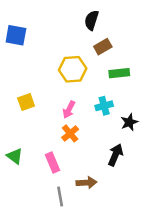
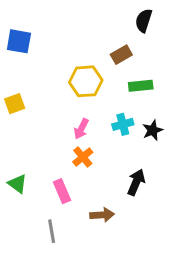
black semicircle: (92, 20) -> (144, 20), moved
yellow square: (26, 102) -> (15, 104), moved
black star: (129, 122) -> (153, 130), moved
gray line: (60, 196) -> (52, 231), moved

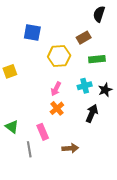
blue square: (19, 41) -> (32, 32), moved
black arrow: (136, 182) -> (92, 113), moved
gray line: (52, 231) -> (29, 149), moved

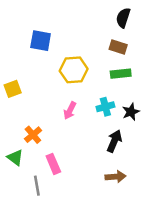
brown rectangle: (84, 38) -> (118, 47), moved, turned 48
orange cross: (57, 108) -> (33, 135), moved
brown arrow: (70, 148) -> (116, 177), moved

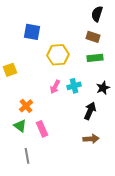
cyan cross: (105, 107) -> (74, 86), moved
green triangle: (15, 158) -> (20, 126), moved
gray line: (37, 186) -> (27, 156), moved

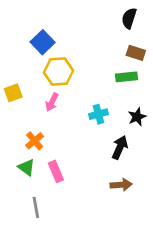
blue square: (32, 32) -> (43, 42), turned 36
brown rectangle: (93, 37) -> (136, 53), moved
yellow hexagon: (58, 55) -> (59, 72), moved
pink arrow: (55, 87) -> (52, 102), moved

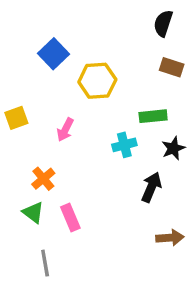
yellow hexagon: (59, 72) -> (97, 81), moved
green rectangle: (126, 77) -> (153, 116), moved
brown arrow: (121, 185) -> (170, 238), moved

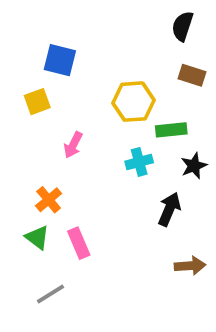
blue square: (53, 54) -> (60, 60), turned -32
yellow hexagon: (97, 81) -> (133, 102), moved
yellow square: (16, 118) -> (37, 102), moved
gray line: (45, 263) -> (50, 294), turned 68

